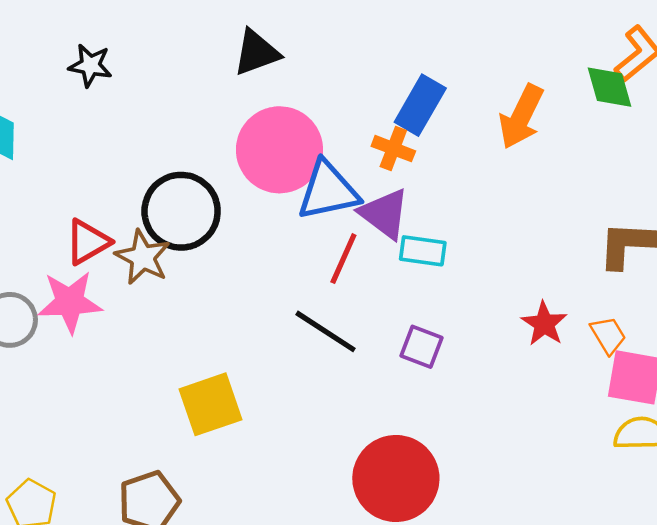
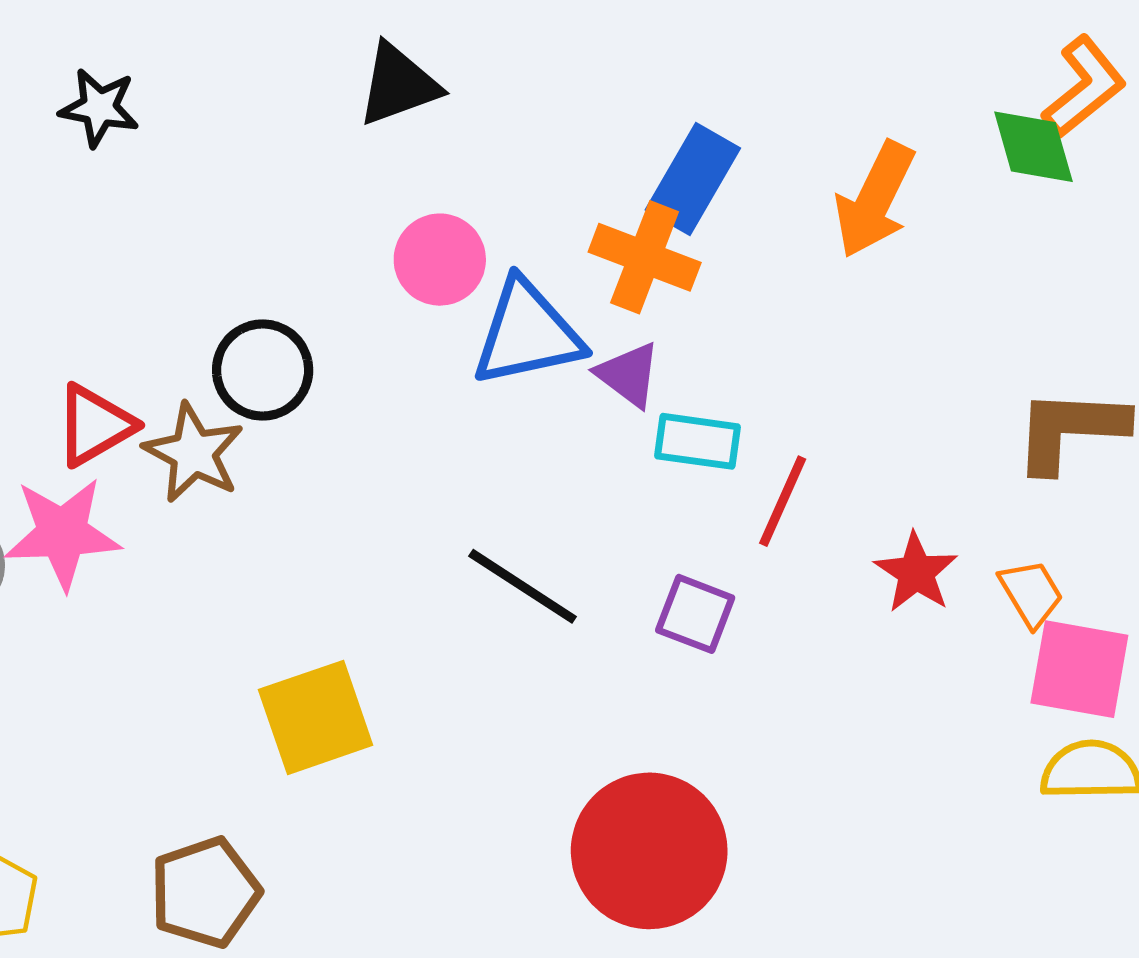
orange cross: (393, 149) -> (645, 257), size x1.4
pink circle: (280, 150) -> (440, 260), size x0.6
black circle: (181, 211) -> (263, 370), size x0.7
purple triangle: (384, 214) -> (628, 375), size x0.7
red line: (343, 259) -> (783, 501), moved

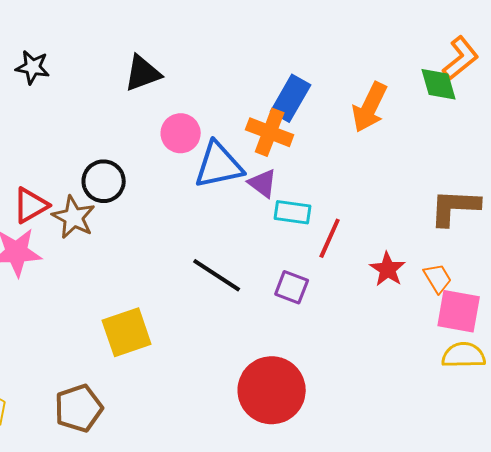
black triangle: (398, 85) -> (143, 73), moved

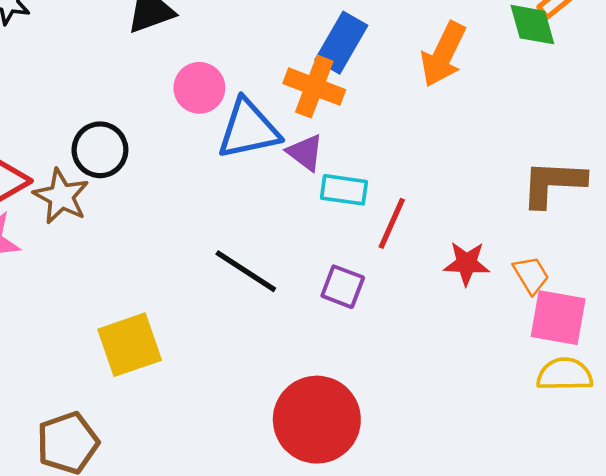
red star: (388, 269) -> (467, 263), turned -30

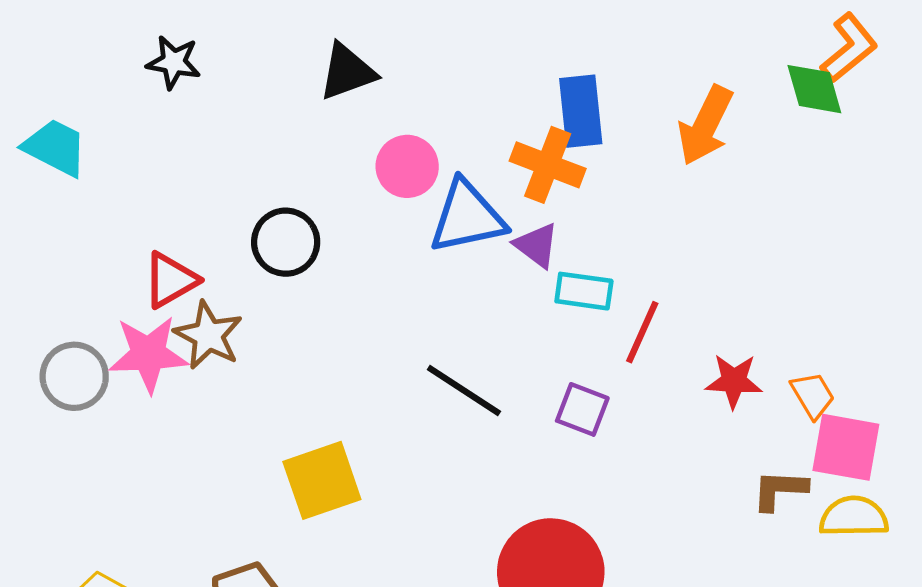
blue rectangle: (341, 43) -> (581, 111), turned -36
brown L-shape: (553, 183) -> (780, 490), moved, size x0.7
brown star: (61, 196) -> (208, 335), moved

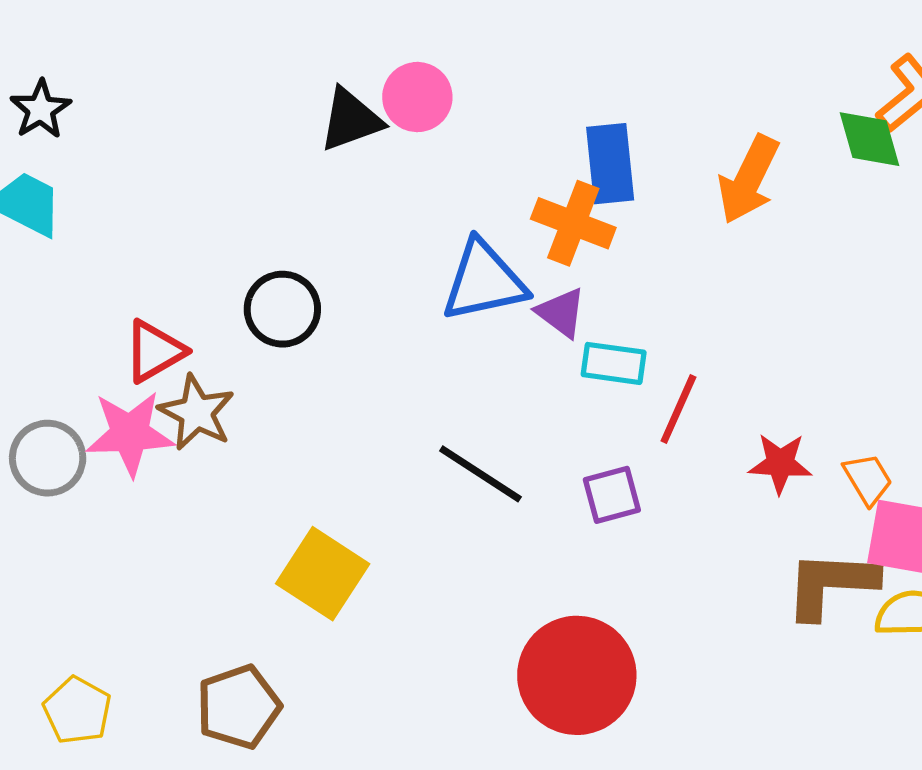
black star: (174, 62) -> (41, 109), moved, turned 30
pink circle: (407, 166) -> (417, 97), moved
purple square: (582, 409) -> (612, 495), turned -36
yellow square: (322, 480) -> (323, 574), turned -38
brown L-shape: (780, 490) -> (831, 584), size x1.5

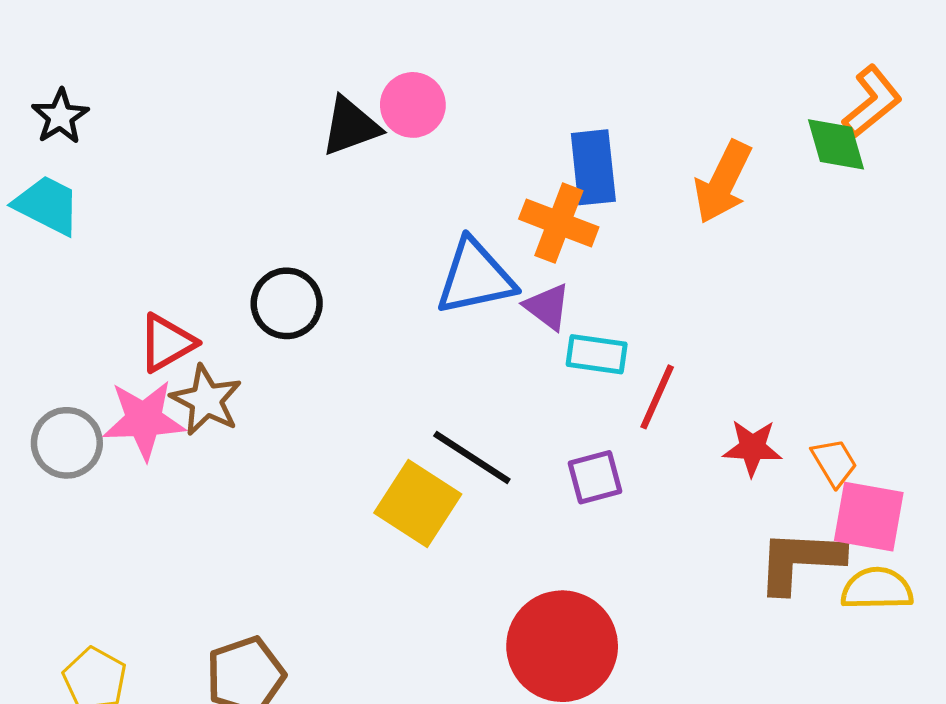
yellow square: (323, 574) -> (418, 503), moved

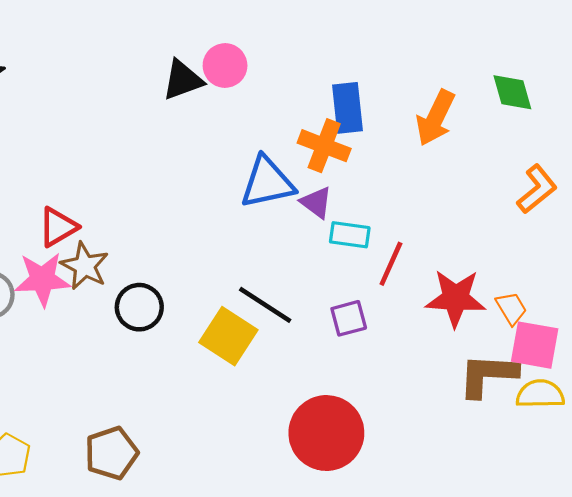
orange L-shape: (872, 102) -> (537, 189), moved
black circle: (287, 303) -> (139, 307), moved
red star: (752, 448) -> (456, 298), size x1.5

